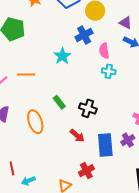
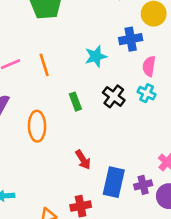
orange line: (26, 75) -> (44, 65), turned 54
green rectangle: (59, 102) -> (75, 102), moved
black cross: (88, 108) -> (114, 96), moved

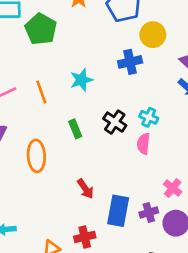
cyan star: (96, 56) -> (81, 80), moved
pink semicircle: (149, 66) -> (143, 144), moved

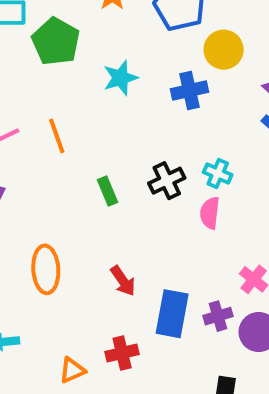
cyan star: (81, 80) -> (120, 78), moved
black cross: (115, 122) -> (167, 181), turned 30
orange ellipse: (36, 156) -> (46, 269), moved

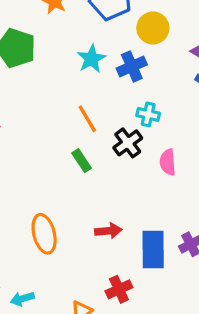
cyan star: (120, 78) -> (91, 59), moved
orange line: (57, 136) -> (87, 119), moved
cyan cross: (218, 174) -> (148, 114), moved
red arrow: (123, 281) -> (108, 231), turned -50

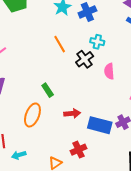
green rectangle: (82, 161) -> (48, 90), moved
orange ellipse: (44, 234) -> (32, 115), turned 35
blue rectangle: (153, 250) -> (100, 125), turned -75

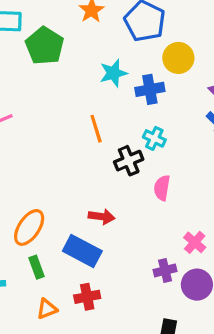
green rectangle: (48, 90) -> (37, 267), moved
red arrow: (72, 113) -> (102, 217), moved
blue rectangle: (100, 125) -> (82, 251), moved

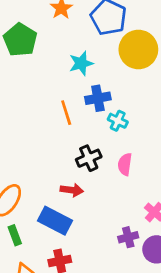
yellow circle: (178, 58) -> (138, 49), size x1.4
blue cross: (150, 89) -> (98, 98), moved
black cross: (129, 161) -> (89, 158), moved

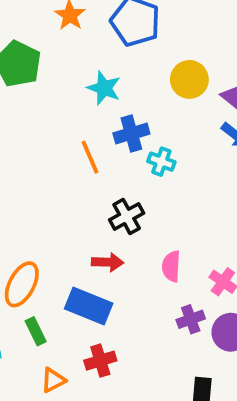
yellow circle: (138, 49) -> (189, 79), moved, size x0.7
cyan star: (81, 63) -> (104, 88), turned -30
pink semicircle: (125, 164) -> (171, 266), moved

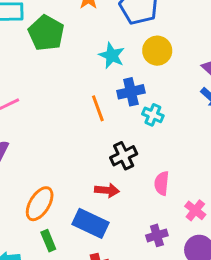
yellow circle: (189, 79) -> (157, 51), moved
pink semicircle: (171, 266) -> (162, 183), moved
purple cross: (191, 319) -> (157, 235), moved

